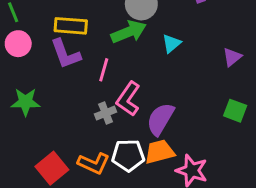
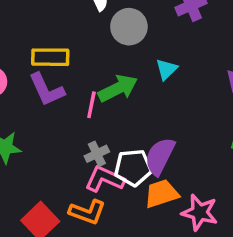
green arrow: (129, 32) -> (118, 88), moved
pink L-shape: (128, 99) -> (105, 179), moved, turned 84
white pentagon: (128, 155) -> (133, 168), moved

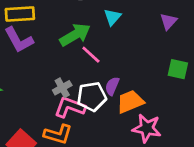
pink line: (91, 105) -> (91, 55), moved, turned -55
purple semicircle: (160, 156) -> (112, 86), size x0.6
orange trapezoid: (161, 194) -> (130, 102), moved

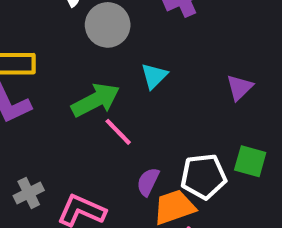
gray cross: (62, 88) -> (29, 193), moved
white pentagon: (92, 97) -> (203, 176), moved

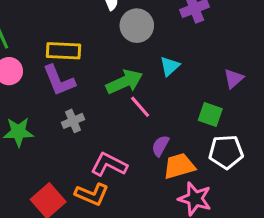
green square: (250, 161) -> (210, 114), moved
white pentagon: (203, 176) -> (226, 152), moved
gray cross: (29, 193) -> (73, 121), moved

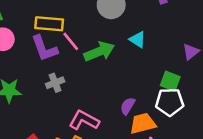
cyan triangle: (170, 66) -> (138, 40), turned -48
pink line: (140, 107) -> (71, 41), moved
white pentagon: (226, 152) -> (170, 102), moved

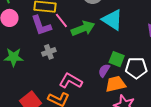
cyan triangle: (138, 40) -> (112, 20), size x1.6
green square: (170, 81) -> (117, 59), moved

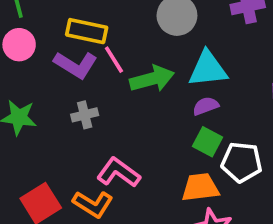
cyan triangle: (112, 20) -> (208, 69), turned -45
purple L-shape: (41, 25) -> (76, 65), turned -45
purple semicircle: (104, 70) -> (206, 106), moved, turned 32

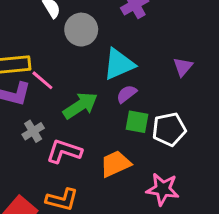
green arrow: (152, 79) -> (80, 106), moved
pink L-shape: (118, 173) -> (64, 151), moved
orange trapezoid: (200, 187) -> (115, 164), moved

